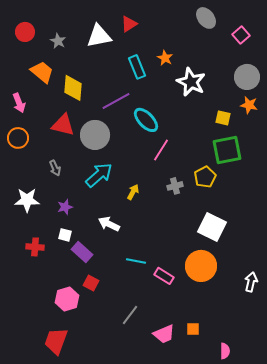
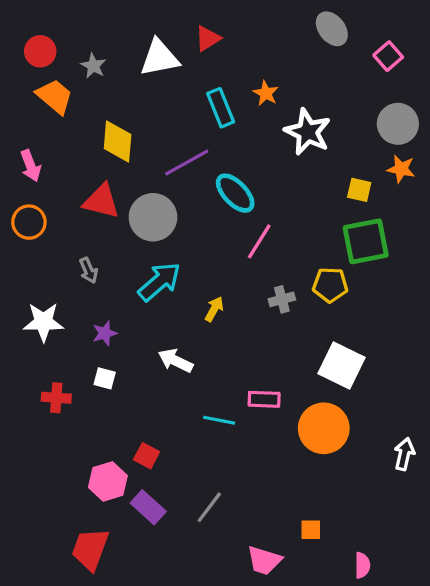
orange trapezoid: (42, 72) -> (55, 96), moved
yellow pentagon: (205, 177) -> (330, 285), turned 30
purple rectangle: (82, 252) -> (148, 507), moved
pink rectangle: (164, 276) -> (264, 399), moved, turned -30
pink trapezoid: (164, 334) -> (264, 560), moved, turned 40

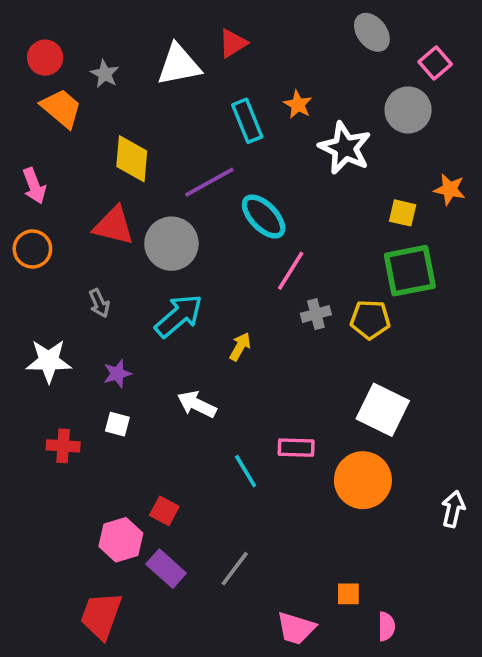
gray circle: (398, 124) -> (408, 110), moved
gray cross: (282, 299) -> (316, 314), moved
cyan line: (219, 420) -> (246, 471), turned 48
pink semicircle: (362, 565) -> (386, 626), moved

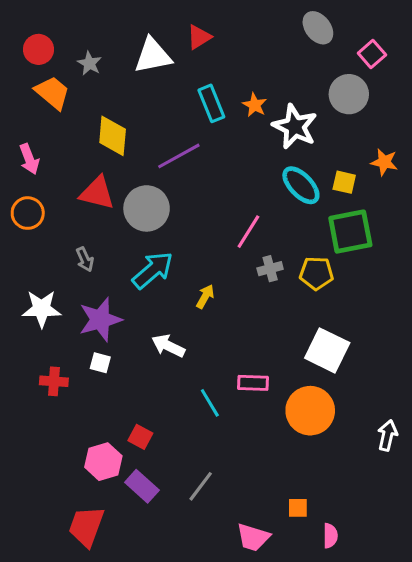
orange star: (298, 105) -> (255, 105), moved
cyan ellipse: (264, 217) -> (301, 185), moved
purple star: (117, 374) -> (100, 320), size x1.8

